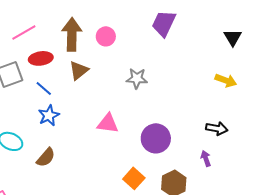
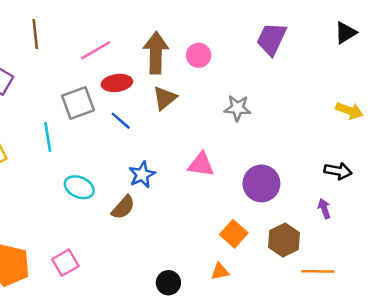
black triangle: (233, 37) -> (346, 33), moved, turned 30
blue star: (49, 115) -> (142, 175), moved

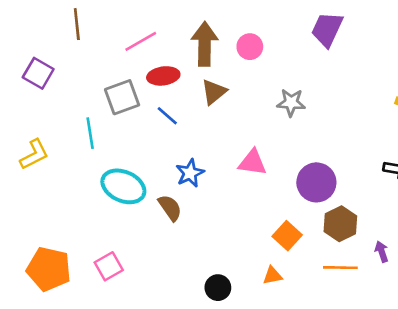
cyan ellipse: (79, 187) -> (123, 186), size x1.4
brown semicircle: (123, 207) -> (170, 208), turned -76
purple arrow: (324, 209) -> (382, 252), moved
brown hexagon: (284, 240) -> (340, 224), moved
orange line: (318, 271) -> (340, 268), moved

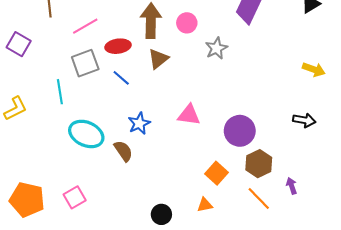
pink line: (141, 41) -> (85, 26), moved
gray star: (291, 103) -> (216, 48), moved, turned -30
orange line: (340, 268) -> (259, 199), turned 45

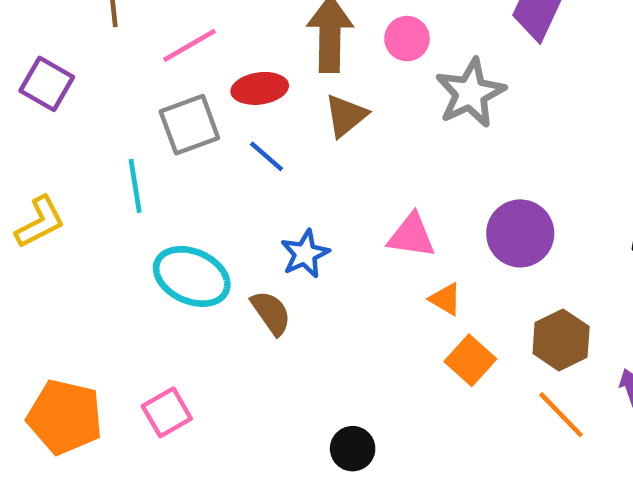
gray star: (216, 48) -> (470, 93), size x1.4
purple circle: (240, 131) -> (520, 233), moved
orange triangle: (205, 205) -> (445, 299), moved, turned 42

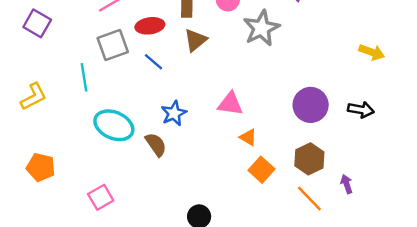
purple circle: (520, 233) -> (311, 105), moved
orange pentagon: (65, 417) -> (41, 167), moved, size x0.7

